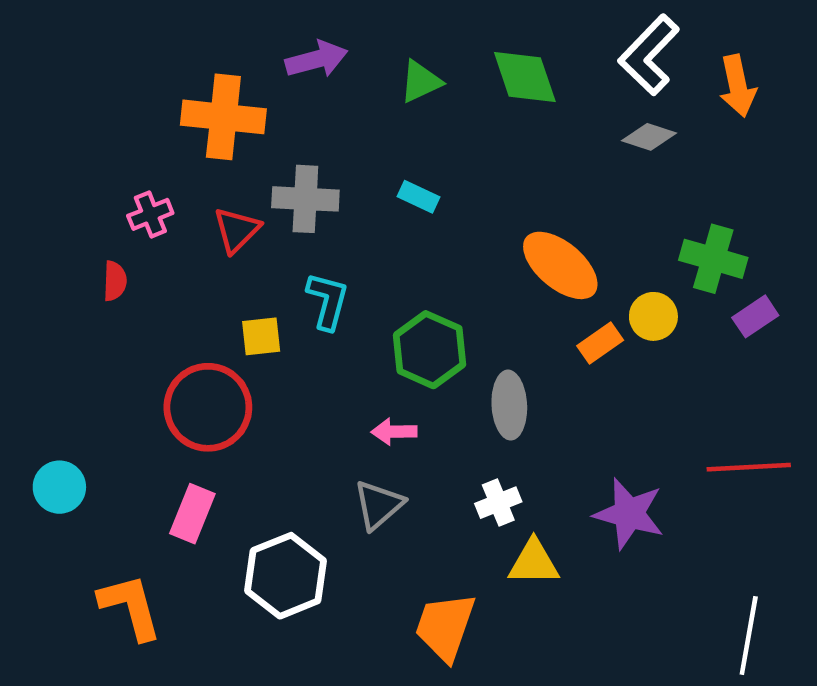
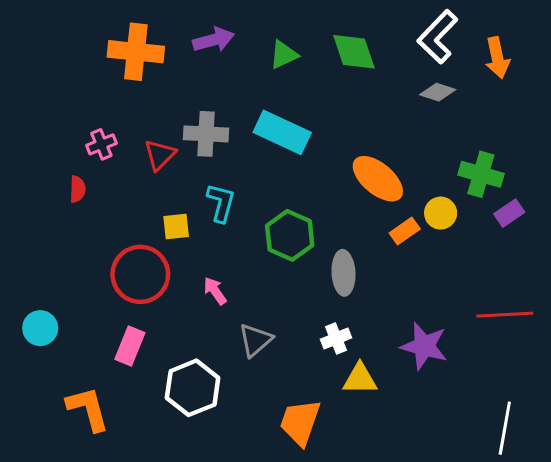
orange cross: (223, 117) -> (136, 52), moved
cyan rectangle: (418, 197) -> (282, 132), size x2.0
pink arrow: (394, 432) -> (215, 291), moved, turned 56

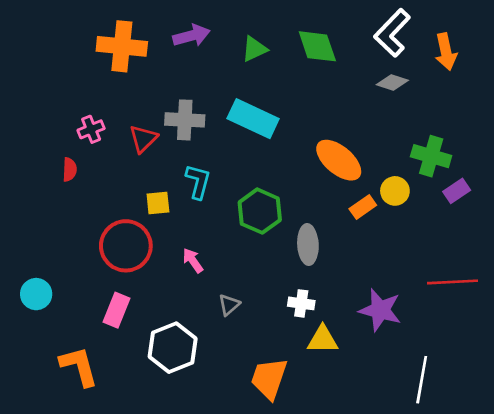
white cross: (336, 339) -> (301, 303), turned 30
gray triangle: (255, 340) -> (229, 305), size x0.7
white line: (505, 428) -> (422, 380), moved

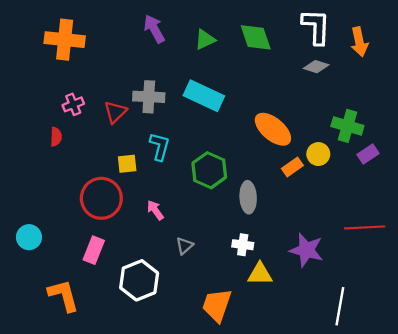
white L-shape: (392, 33) -> (316, 27), turned 138
purple arrow: (191, 36) -> (154, 29), turned -104
orange cross: (122, 46) -> (65, 40), moved

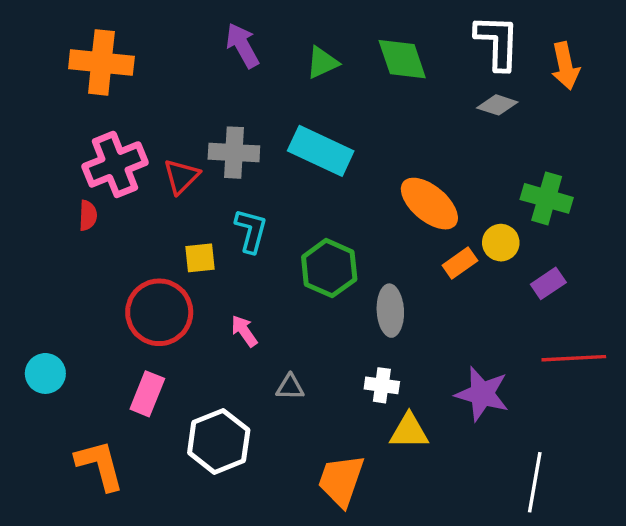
pink cross: (73, 104) -> (115, 164), size x1.8
purple rectangle: (368, 154) -> (548, 283), moved
gray triangle: (184, 246) -> (290, 387), turned 42

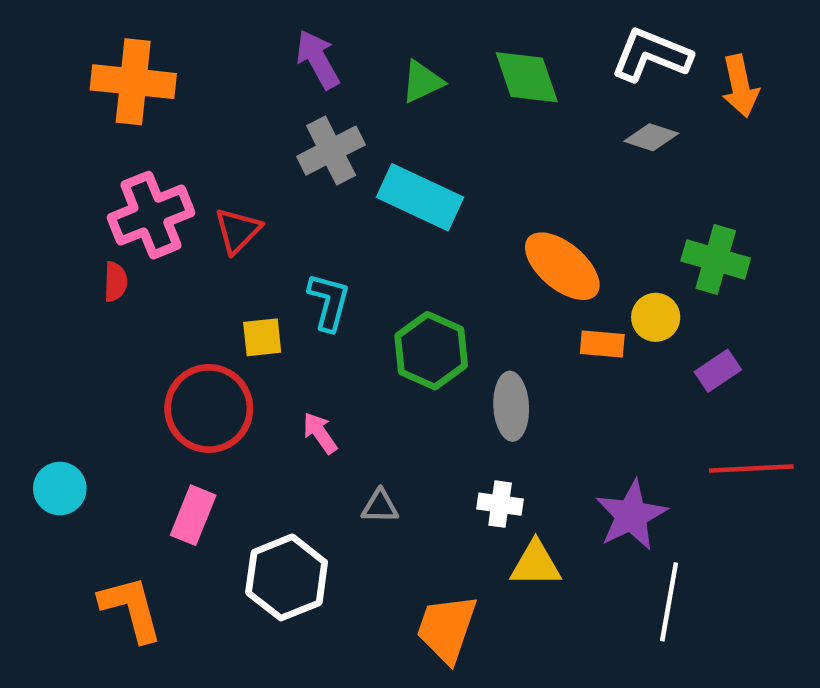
white L-shape: (497, 42) -> (651, 55), turned -70
gray cross: (234, 153) -> (331, 151), moved, turned -30
orange rectangle: (460, 263) -> (602, 344), turned 40
purple star: (482, 394) -> (631, 515), turned 30
white line: (535, 482) -> (669, 602), moved

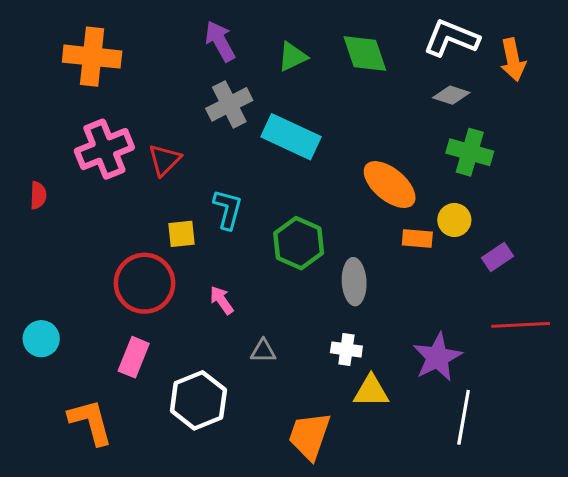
green cross: (716, 260) -> (470, 152), moved
red semicircle: (115, 282) -> (38, 195), moved

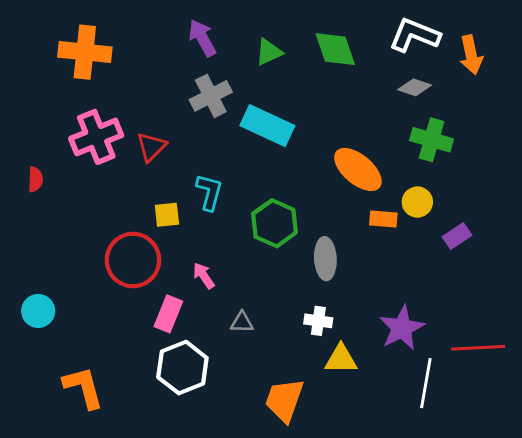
red line: (521, 325) -> (478, 348), moved
pink rectangle: (134, 357) -> (168, 314), moved

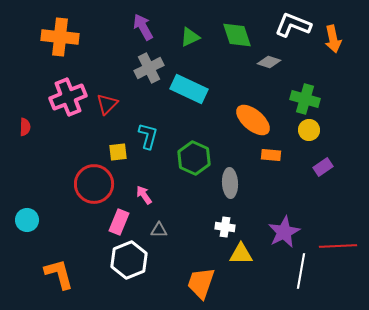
gray diamond: (415, 87) -> (269, 62), moved
yellow circle: (417, 202) -> (309, 130), moved
gray triangle: (242, 322) -> (159, 230), moved

